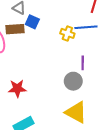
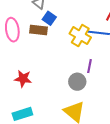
brown rectangle: (15, 29) -> (39, 30), moved
yellow cross: (67, 33) -> (80, 36), size x1.5

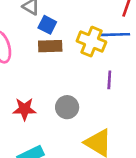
brown rectangle: (39, 30) -> (50, 46), moved
gray circle: (77, 82) -> (67, 107), moved

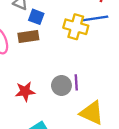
brown rectangle: (50, 46) -> (28, 36), moved
purple line: (109, 80) -> (76, 82), moved

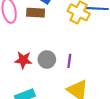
gray circle: (61, 86) -> (47, 59), moved

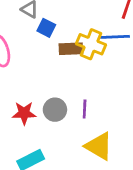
brown rectangle: (36, 13) -> (71, 49), moved

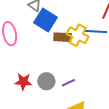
blue square: (46, 28) -> (46, 20), size x1.6
purple line: (85, 109) -> (68, 83), turned 56

